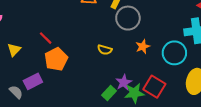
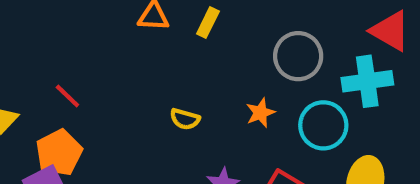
gray circle: (128, 18) -> (298, 56), moved
orange pentagon: (56, 59) -> (59, 153), moved

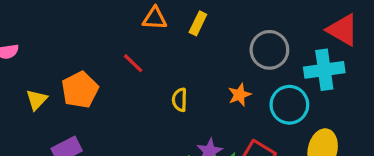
red line: (67, 96) -> (133, 63), moved
yellow semicircle: (185, 119) -> (180, 100), turned 75
orange pentagon: (59, 153) -> (80, 90), moved

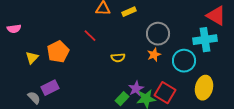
yellow rectangle: (198, 23) -> (129, 12), turned 40
gray circle: (269, 50) -> (158, 34), moved
yellow semicircle: (180, 100) -> (118, 58), turned -96

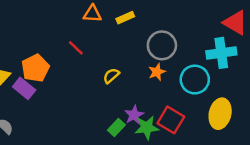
yellow semicircle: (118, 58) -> (111, 76), turned 144
purple rectangle: (50, 88) -> (24, 88), moved, turned 66

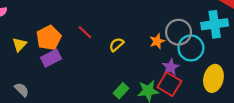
gray circle: (162, 45) -> (179, 32), moved
red line: (76, 48) -> (85, 32), moved
purple rectangle: (24, 88) -> (51, 58), moved, turned -66
purple star: (134, 115) -> (171, 67), moved

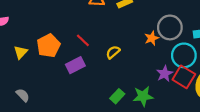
gray circle: (179, 32) -> (170, 27), moved
orange star: (157, 41) -> (152, 38), moved
purple rectangle: (51, 58) -> (75, 65), moved
red square: (169, 84) -> (184, 77), moved

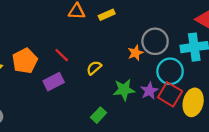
green star: (143, 96) -> (124, 90), moved

